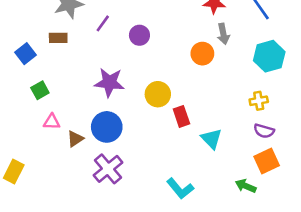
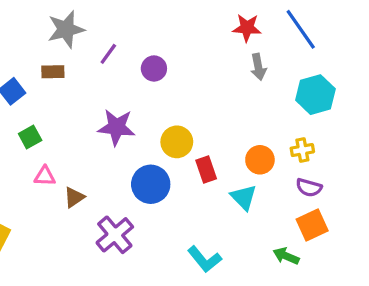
orange circle: (202, 54) -> (260, 160), moved
blue circle: (107, 127) -> (151, 184), moved

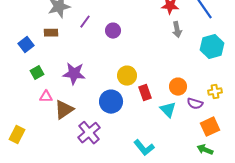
purple star: (116, 127) -> (74, 74), moved
yellow cross: (302, 150) -> (215, 92), moved
purple semicircle: (309, 188) -> (195, 104), moved
brown triangle: (74, 197) -> (64, 110), size x1.5
green arrow: (286, 256) -> (205, 150), moved

